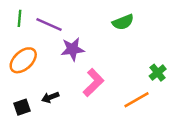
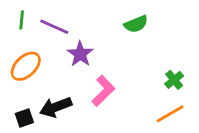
purple star: (72, 49) -> (80, 54), turned -30
black arrow: (50, 97) -> (56, 107), size x1.6
orange line: (137, 100) -> (170, 114), moved

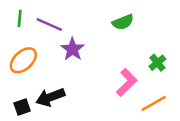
green cross: (174, 80) -> (157, 63), moved
pink L-shape: (103, 91) -> (127, 82), moved

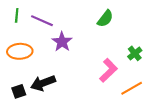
green semicircle: (123, 22) -> (105, 19), turned -30
orange ellipse: (23, 60) -> (20, 51), turned 40

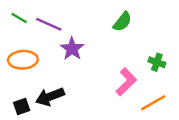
green line: (17, 15) -> (19, 18), turned -64
green cross: (135, 53) -> (157, 62), turned -32

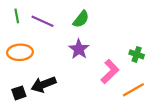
green line: (19, 18) -> (17, 16), turned 48
green semicircle: (122, 22) -> (81, 19), moved
purple star: (72, 49) -> (79, 49), moved

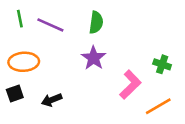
green semicircle: (81, 19) -> (96, 22), turned -30
black arrow: (44, 84) -> (52, 100), size x0.7
black square: (19, 93) -> (15, 94), moved

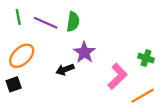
green semicircle: (96, 22) -> (73, 22), moved
orange ellipse: (24, 62) -> (22, 56), turned -40
black arrow: (52, 100) -> (65, 69), moved

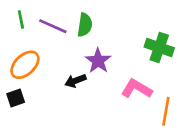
green cross: (146, 58) -> (159, 47), moved, size x1.5
pink L-shape: (117, 76) -> (137, 89), turned -105
orange line: (143, 96) -> (166, 111), turned -50

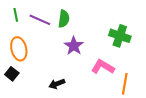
orange ellipse: (25, 65) -> (19, 49), turned -60
black arrow: (75, 81) -> (57, 84), moved
black square: (16, 98) -> (12, 74), turned -32

